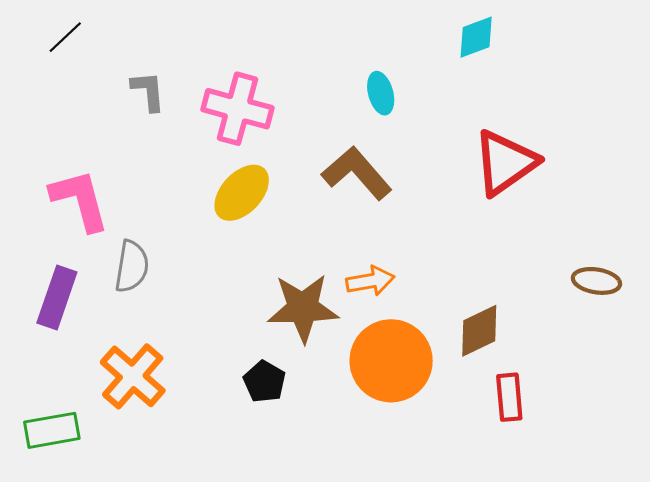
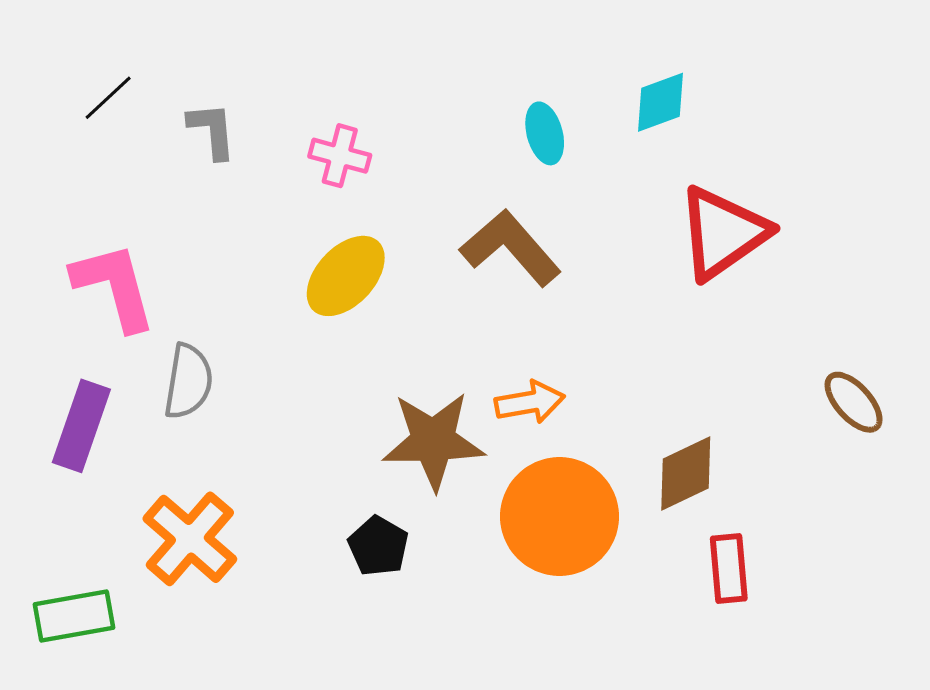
black line: (65, 37) -> (108, 98), moved
cyan diamond: (476, 37) -> (661, 102), moved
pink cross: (237, 109) -> (340, 156), size x0.6
brown ellipse: (596, 281) -> (854, 402), turned 39

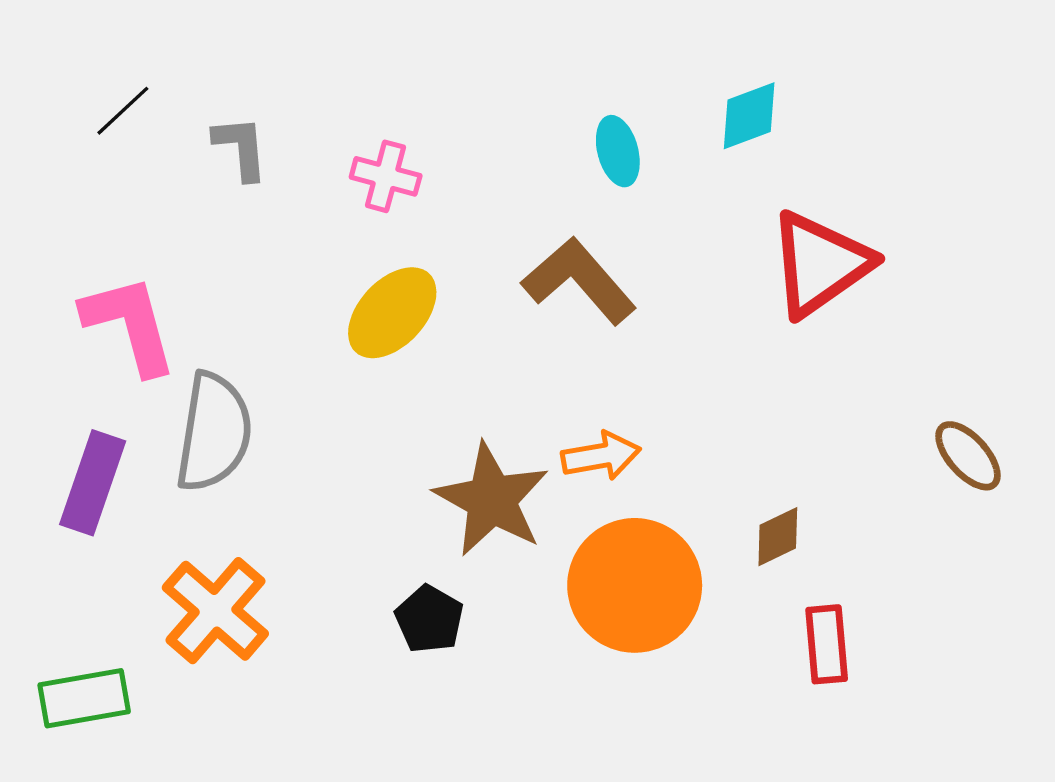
gray semicircle: (188, 381) -> (214, 432), size x1.4
brown star: (433, 441) -> (492, 500), turned 30
brown diamond: (686, 473) -> (778, 537), size x0.7

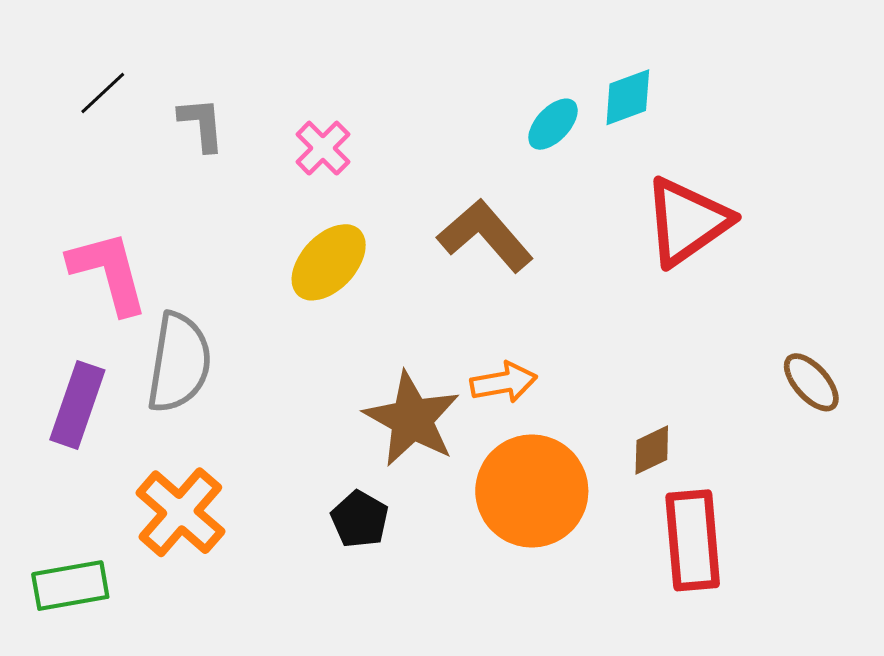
cyan ellipse: (618, 151) -> (553, 124), moved, turned 58
pink cross: (386, 176) -> (323, 148), turned 30
red rectangle: (827, 644) -> (693, 540), size x1.5

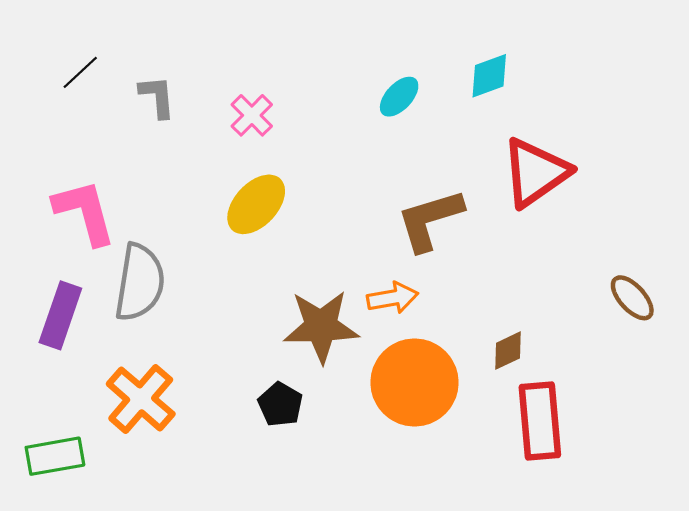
cyan ellipse: (553, 124) -> (399, 97), moved
brown L-shape: (485, 236) -> (430, 220), moved, turned -66
brown star: (412, 419) -> (321, 326), turned -30

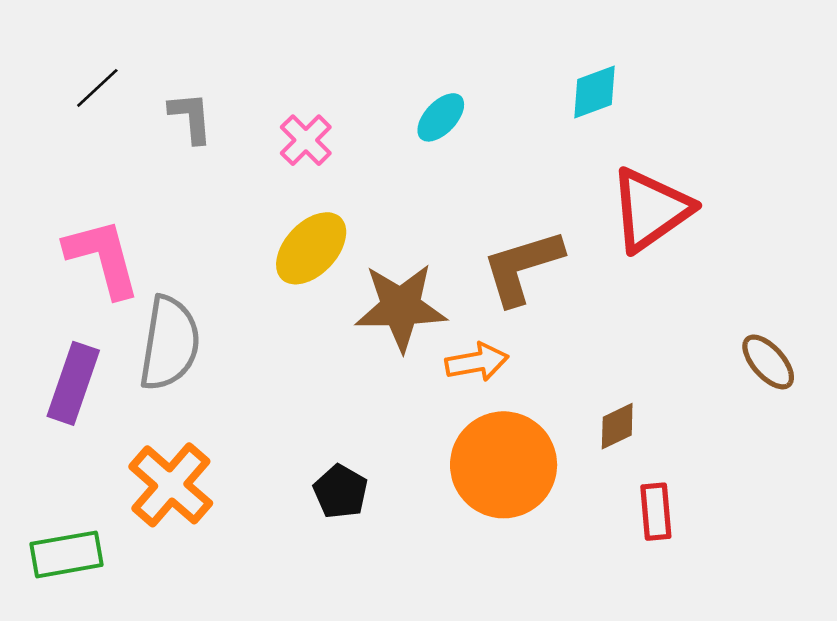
cyan ellipse: (399, 97) -> (441, 117), moved
brown star: (321, 326) -> (401, 307), moved
red rectangle: (540, 421) -> (656, 512), size x0.6

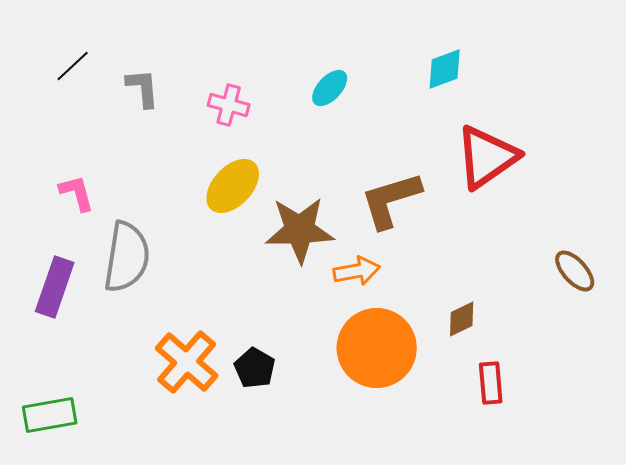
pink cross: (306, 140) -> (229, 105), turned -30
pink L-shape: (103, 258) -> (77, 193), size x0.6
orange cross: (171, 485) -> (187, 362), moved

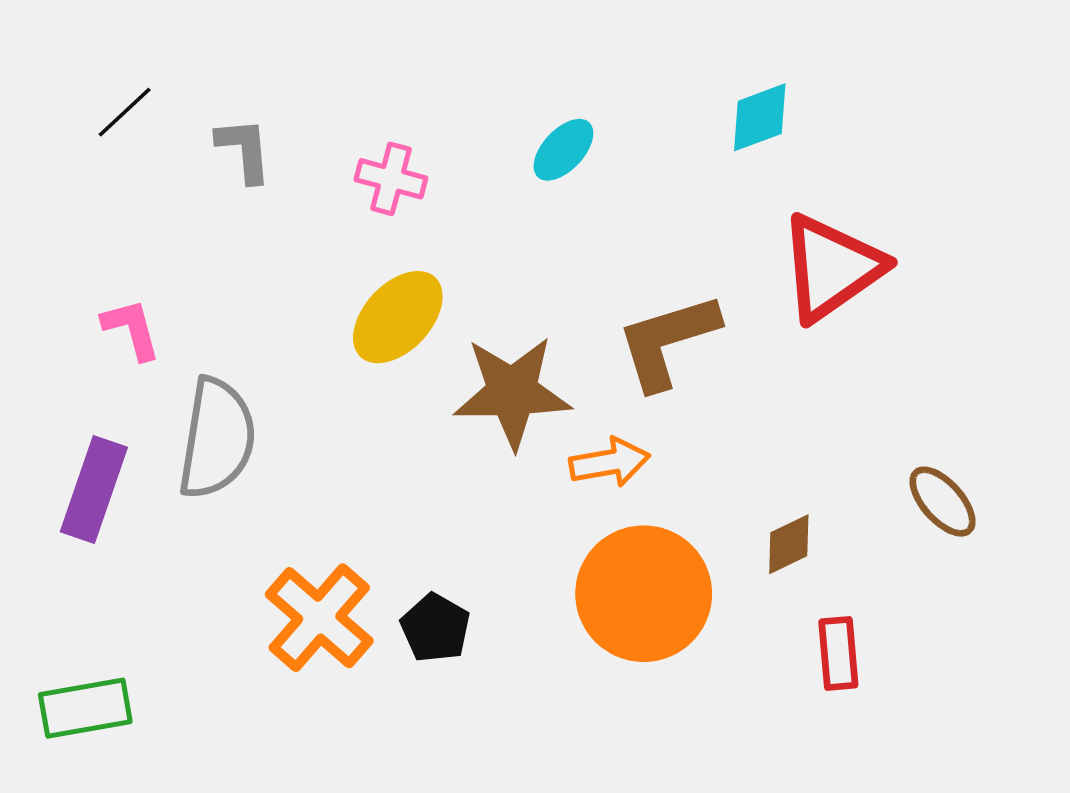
brown ellipse: (575, 271) -> (943, 502), moved

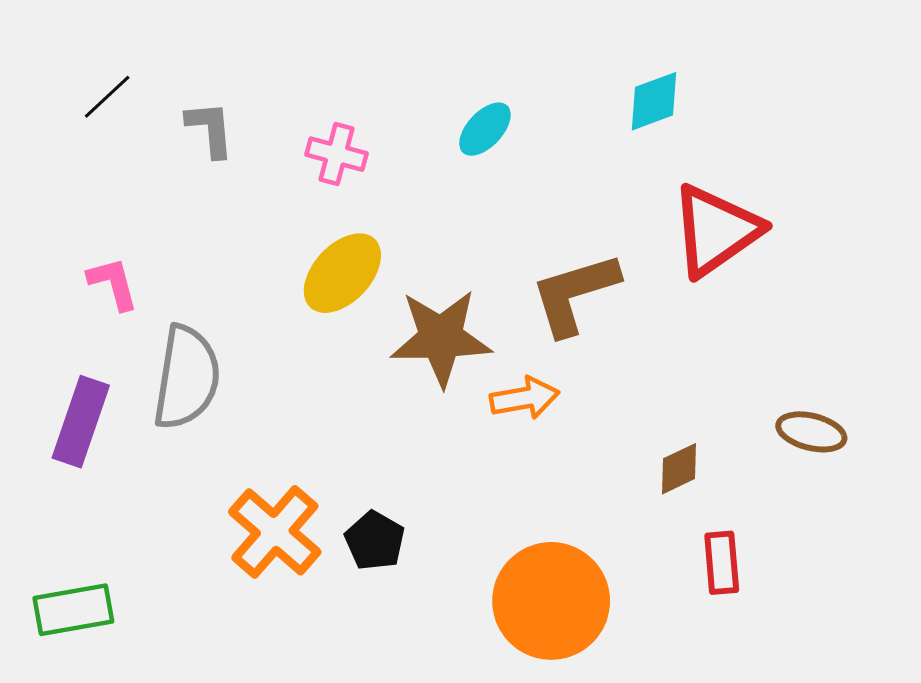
brown ellipse: (943, 502) -> (811, 432), turned -34
orange circle: (644, 594) -> (551, 601), moved

